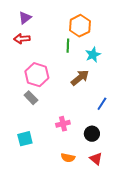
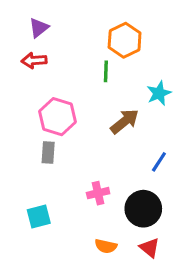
cyan star: (93, 55) -> (159, 93), moved
gray rectangle: (31, 98) -> (48, 153), turned 48
black circle: (92, 134) -> (143, 209), size x1.5

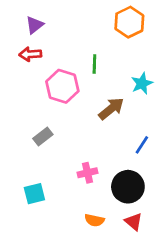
orange hexagon: (125, 40) -> (129, 22), moved
pink hexagon: (57, 117) -> (62, 86), moved
gray rectangle: (48, 153) -> (43, 137), turned 48

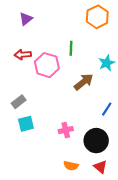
red arrow: (30, 54) -> (23, 55), moved
gray rectangle: (43, 137) -> (19, 102), moved
cyan square: (34, 194) -> (26, 124), moved

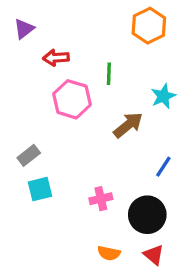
purple triangle: (26, 19) -> (24, 29), moved
red arrow: (23, 55) -> (56, 58), moved

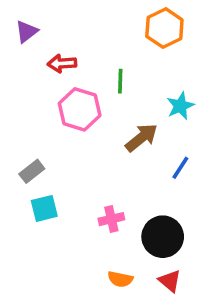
blue line: (163, 167) -> (180, 168), moved

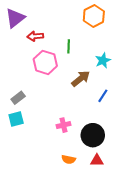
purple triangle: (27, 32) -> (15, 18), size x1.5
cyan square: (44, 208) -> (16, 119), moved
red triangle: (170, 281) -> (97, 160), turned -40

